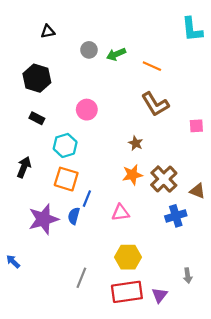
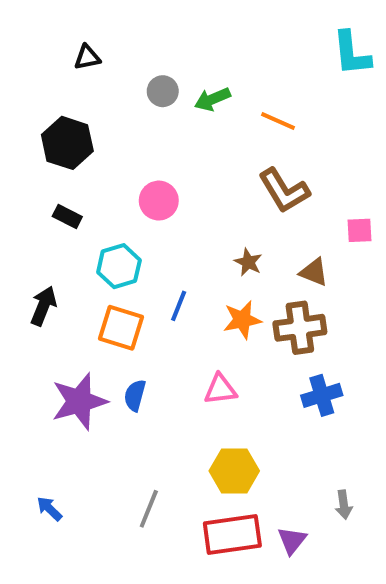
brown cross: (164, 179) -> (300, 328), turned 36
brown triangle: (197, 191) -> (314, 272), moved
blue line: (87, 199) -> (179, 306), moved
blue arrow: (13, 261) -> (49, 509), moved

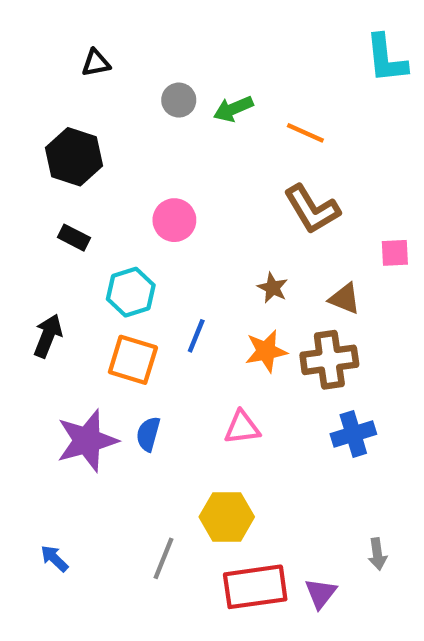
yellow hexagon: (234, 471) -> (227, 517), moved

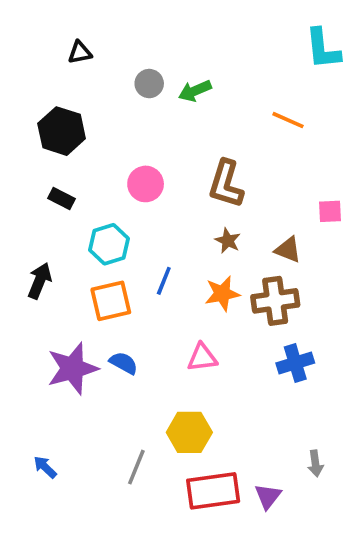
orange line: (305, 133) -> (288, 120), moved
brown L-shape: (312, 209) -> (226, 184), moved, turned 48
orange square: (133, 360) -> (111, 301), turned -30
blue semicircle: (148, 434) -> (124, 363), turned 104

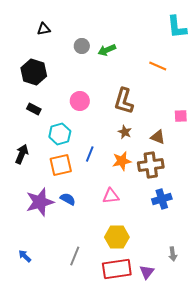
yellow hexagon: (189, 432) -> (117, 237), moved

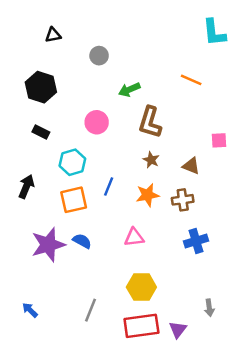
green arrow: (107, 50) -> (129, 90), moved
brown cross: (151, 165) -> (183, 200), size x0.7

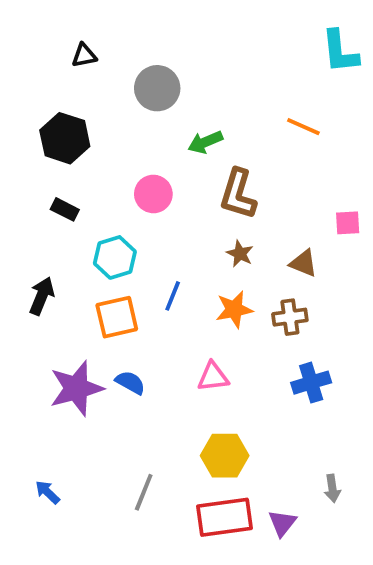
gray circle: (99, 56) -> (157, 88), size x1.5

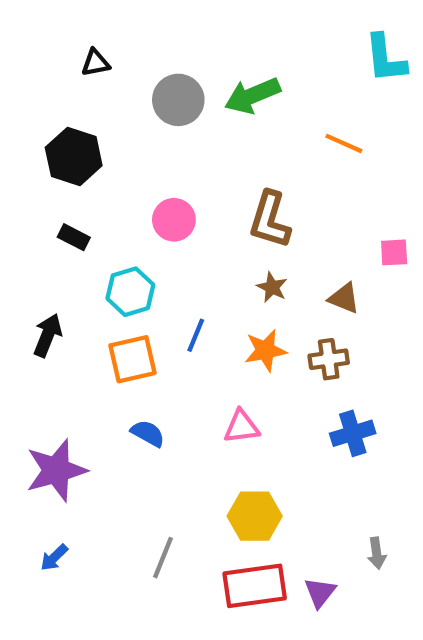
green arrow: (205, 142) -> (252, 96), moved, size x1.4
purple star: (76, 388) -> (56, 470), moved
blue arrow: (48, 492) -> (54, 558), turned -88

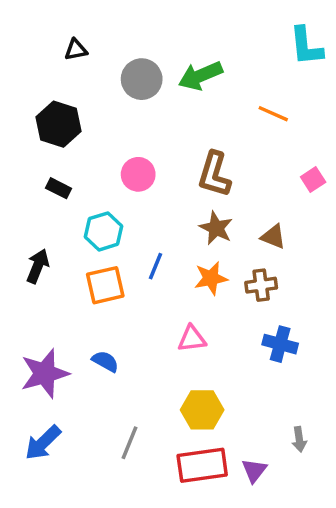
pink square: (394, 252) -> (313, 180), moved, turned -30
brown star: (272, 287) -> (216, 228), size x1.4
blue semicircle: (148, 433) -> (105, 361), moved
blue cross: (353, 433) -> (280, 344), turned 32
blue arrow: (54, 558) -> (43, 443), size x1.6

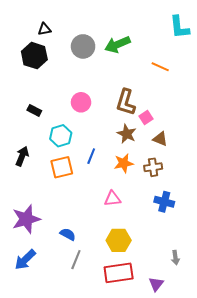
black hexagon: (59, 124) -> (34, 56), moved
pink square: (313, 180) -> (146, 118), moved
blue semicircle: (105, 361) -> (68, 234), moved
purple triangle: (254, 470) -> (156, 284), moved

